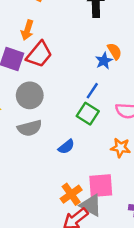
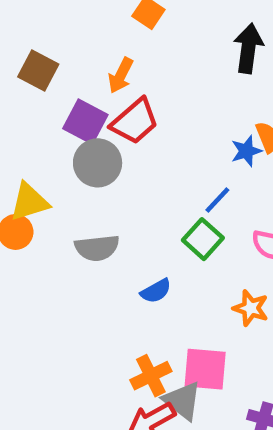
gray circle: (30, 95) -> (98, 163), moved

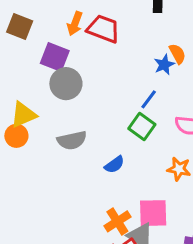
red trapezoid: (135, 121) -> (103, 29), moved, turned -112

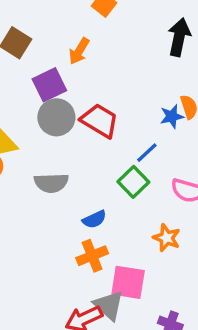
red trapezoid: (103, 29) -> (100, 121), moved
purple square: (55, 57) -> (49, 85), turned 32
orange cross: (117, 221) -> (92, 256), moved

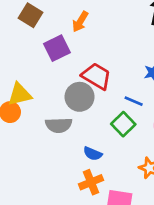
gray circle: (56, 117) -> (80, 97), moved
blue line: (147, 153) -> (134, 101), turned 66
blue semicircle: (94, 219) -> (93, 154), turned 48

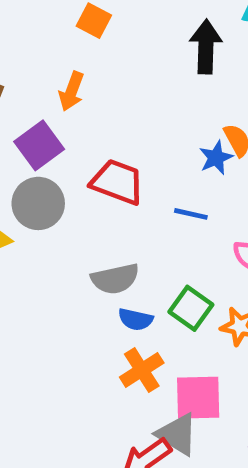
gray circle: (80, 97) -> (38, 203), moved
green square: (123, 124) -> (191, 308), moved
gray semicircle: (59, 125) -> (115, 279), moved

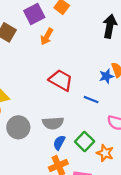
purple square: (39, 145) -> (34, 14), moved
gray circle: (38, 203) -> (18, 127), moved
blue semicircle: (136, 319) -> (59, 143), turned 96

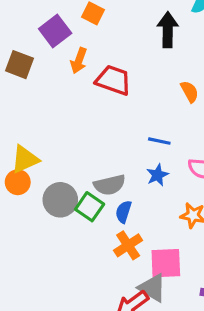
blue star: (106, 76) -> (157, 175), moved
red trapezoid: (61, 80) -> (113, 80), moved
green square: (85, 142) -> (90, 207), moved

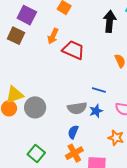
purple square: (55, 31) -> (27, 15), moved, turned -30
gray semicircle: (110, 185) -> (77, 108), moved
gray circle: (60, 200) -> (35, 107), moved
green square: (90, 207) -> (36, 154), moved

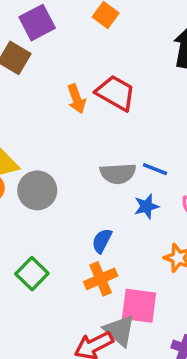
purple square: (27, 15) -> (37, 23), turned 30
orange arrow: (53, 36) -> (77, 99), moved, turned -49
gray semicircle: (77, 108) -> (118, 173), moved

